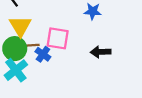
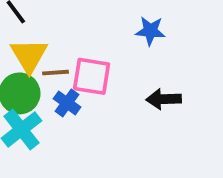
brown line: (32, 45) -> (56, 73), moved

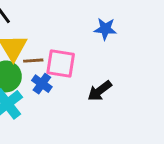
black arrow: (164, 99) -> (100, 91), moved, turned -35

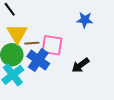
blue cross: (42, 84) -> (38, 60), size x1.5

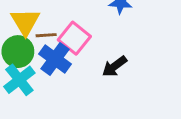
pink square: (52, 45) -> (74, 38), turned 30

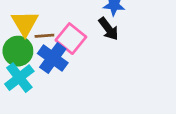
black arrow: (114, 66) -> (109, 29), moved, turned -90

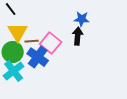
black arrow: (109, 29) -> (78, 36), turned -138

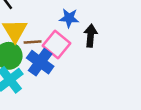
blue star: (82, 19) -> (69, 18), moved

